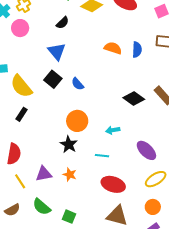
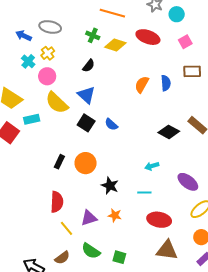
orange semicircle: (113, 48) -> (142, 84), turned -72
yellow semicircle: (21, 86) -> (57, 103), moved
orange circle: (77, 121) -> (86, 163), moved

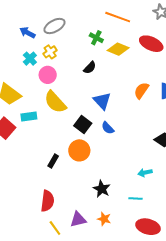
gray ellipse: (50, 27) -> (54, 26), turned -45
blue triangle: (86, 95) -> (102, 101), moved
orange circle: (86, 163) -> (79, 150), moved

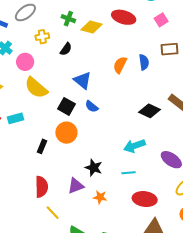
yellow cross: (50, 52) -> (42, 37), moved, turned 32
cyan rectangle: (29, 117) -> (16, 118), moved
cyan arrow: (145, 173) -> (134, 146), size x1.5
purple triangle: (78, 219) -> (76, 186), moved

